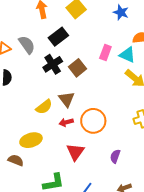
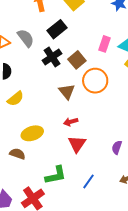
yellow semicircle: (44, 107) -> (15, 99), moved
orange circle: (93, 121) -> (95, 81), moved
red arrow: (66, 122) -> (71, 122), moved

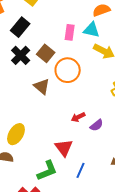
red arrow: (71, 122) -> (78, 117), moved
yellow ellipse: (32, 133) -> (16, 134), turned -30
red triangle: (77, 144) -> (64, 148), moved
purple semicircle: (117, 147) -> (97, 125), moved, turned -136

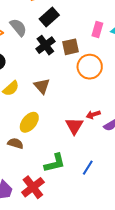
brown square: (46, 53) -> (70, 47), turned 30
brown triangle: (42, 86) -> (42, 86), moved
red triangle: (64, 148) -> (74, 126), moved

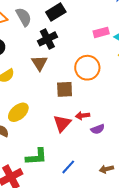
pink rectangle: (97, 30) -> (101, 32), turned 49
brown square: (70, 47) -> (65, 89), moved
brown triangle: (42, 86) -> (39, 63), moved

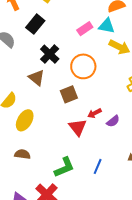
black cross: (47, 39) -> (50, 54), moved
yellow ellipse: (18, 112) -> (25, 120), moved

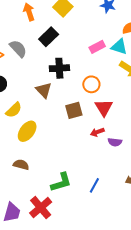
black cross: (50, 54) -> (59, 68), turned 36
orange circle: (83, 66) -> (91, 84), size x0.7
purple semicircle: (113, 121) -> (115, 142), turned 40
red triangle: (78, 127) -> (104, 108), moved

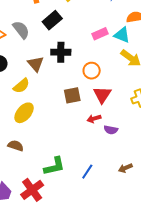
brown triangle: (44, 90) -> (36, 64), moved
yellow semicircle: (14, 110) -> (21, 86), moved

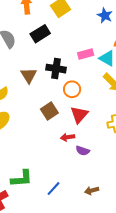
black cross: (61, 52) -> (56, 69), moved
brown triangle: (36, 64) -> (29, 75), moved
brown square: (72, 95) -> (49, 111), turned -30

